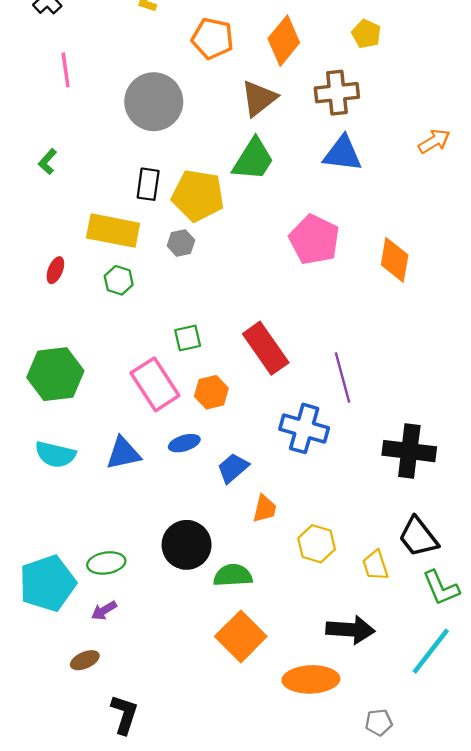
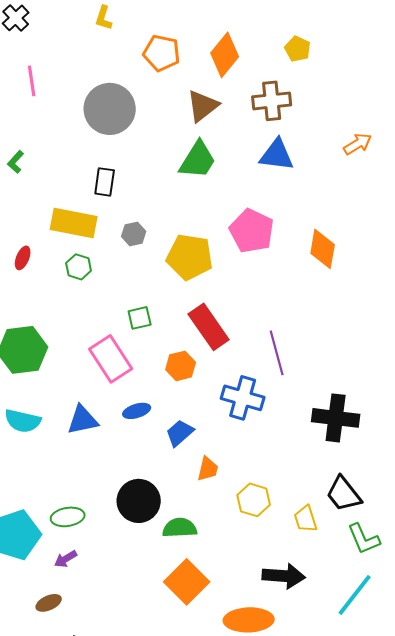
yellow pentagon: (198, 196) -> (190, 257), moved
orange hexagon: (211, 392) -> (181, 366), moved

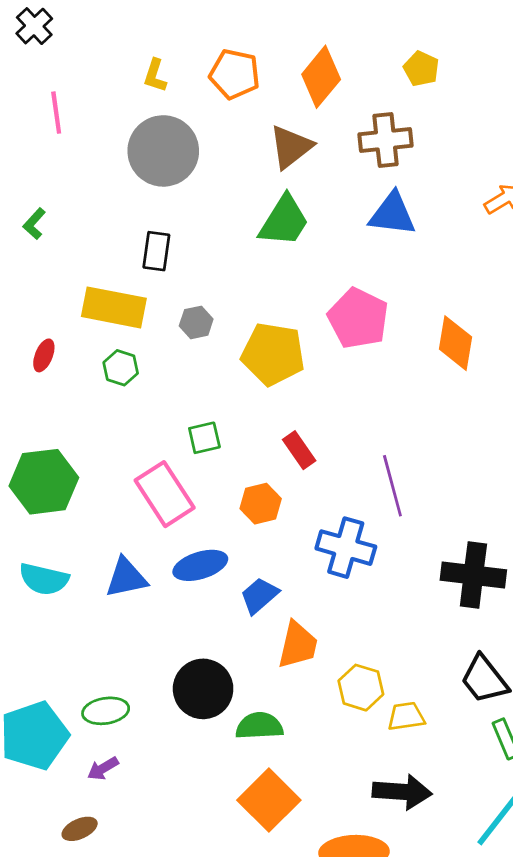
yellow L-shape: (104, 18) -> (155, 75), moved
red rectangle: (209, 327) -> (299, 450), size x0.6
blue ellipse: (137, 411) -> (200, 565), size x1.4
orange trapezoid: (208, 469) -> (298, 645), size x1.4
yellow trapezoid: (306, 519) -> (406, 716), moved, turned 100

